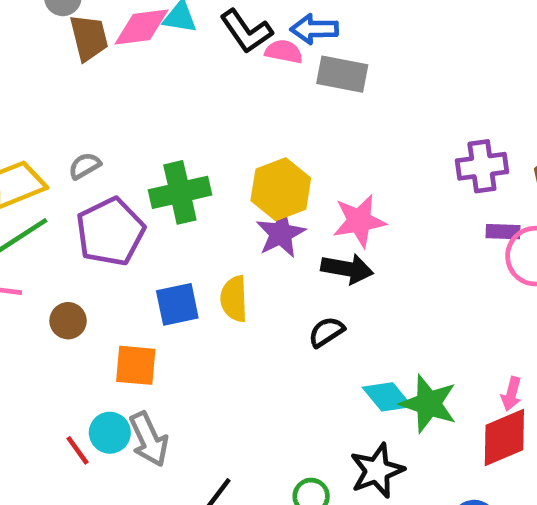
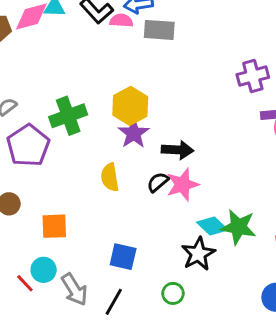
pink star: (359, 221) -> (182, 185), moved
blue square: (177, 304) -> (123, 257), moved, turned 32
black semicircle: (326, 332) -> (158, 182), moved
gray arrow: (149, 439) -> (74, 290), moved
black star: (377, 471) -> (198, 254), moved

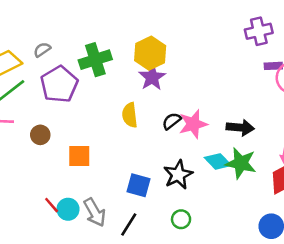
black arrow: (177, 150) -> (240, 128), moved
black star: (198, 254) -> (178, 175), moved
cyan circle: (44, 270) -> (68, 209), moved

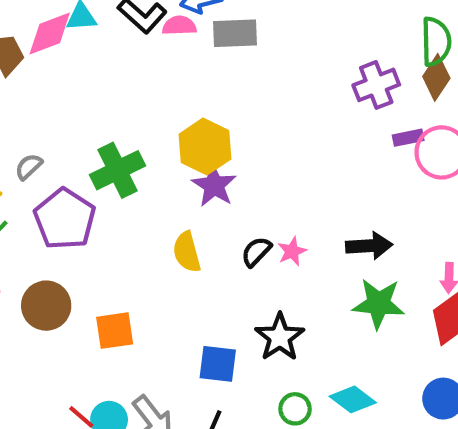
pink star: (193, 124) -> (292, 251), size x0.6
brown circle: (40, 135) -> (46, 306), size x1.5
cyan diamond: (218, 161) -> (353, 399), moved

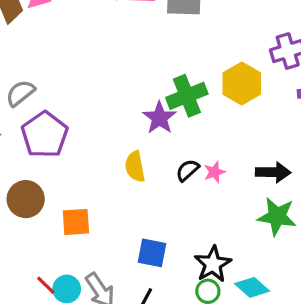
yellow hexagon: (205, 147) -> (242, 83), moved
gray semicircle: (29, 167) -> (20, 93), size x1.4
green cross: (118, 170) -> (187, 96), moved
black star: (280, 337) -> (213, 264), moved

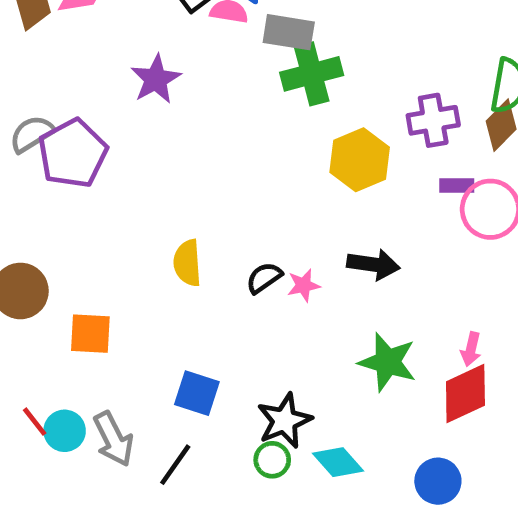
green cross: (187, 96) -> (312, 74), moved
purple star: (159, 118) -> (156, 79), moved
purple pentagon: (45, 135) -> (73, 153), moved
black arrow: (273, 172) -> (373, 264), moved

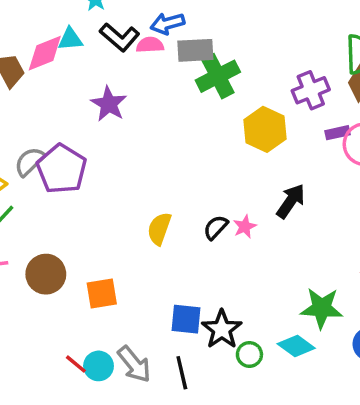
yellow semicircle: (187, 263) -> (159, 229), turned 36
black arrow: (373, 264) -> (291, 201), turned -51
green star: (388, 362) -> (322, 308), moved
black star: (284, 421) -> (222, 329), moved
black line: (175, 465) -> (182, 373), turned -36

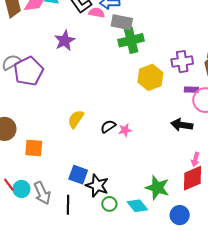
black arrow: (291, 201) -> (182, 125), moved, turned -130
black star: (222, 329) -> (97, 186), turned -30

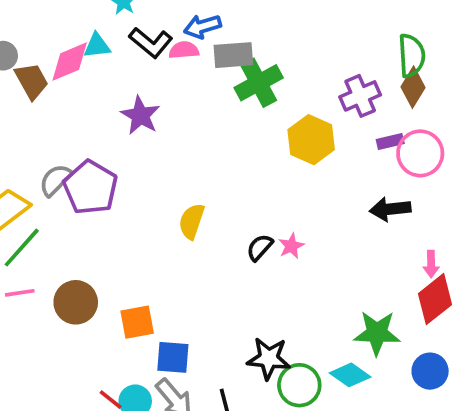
yellow semicircle: (76, 119) -> (192, 221), moved
blue square: (78, 175) -> (173, 357), moved
green circle: (109, 204) -> (299, 385), size x1.5

